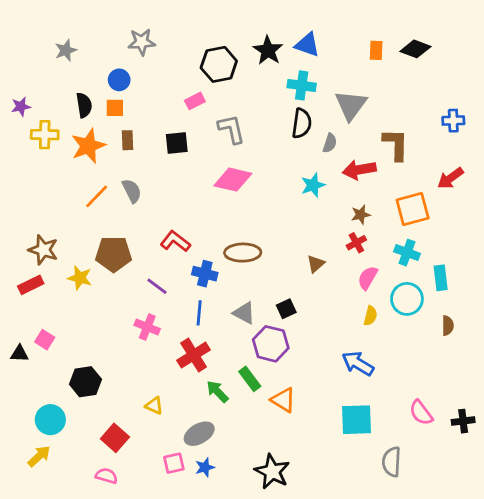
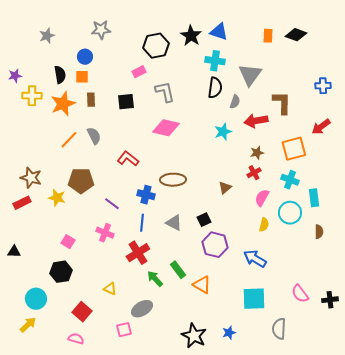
red L-shape: (175, 241) -> (128, 159), moved
pink square: (45, 340) -> (68, 242), moved
purple hexagon: (271, 344) -> (215, 245), moved
blue star: (205, 467) -> (229, 333), moved

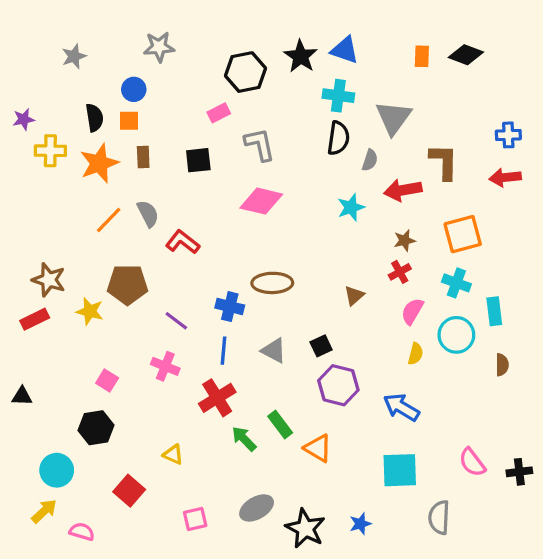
red arrow: (321, 127) -> (505, 177), moved, turned 30
red L-shape: (128, 159) -> (183, 242), moved
gray ellipse: (142, 309) -> (257, 508), moved
pink semicircle: (76, 339) -> (82, 532), moved

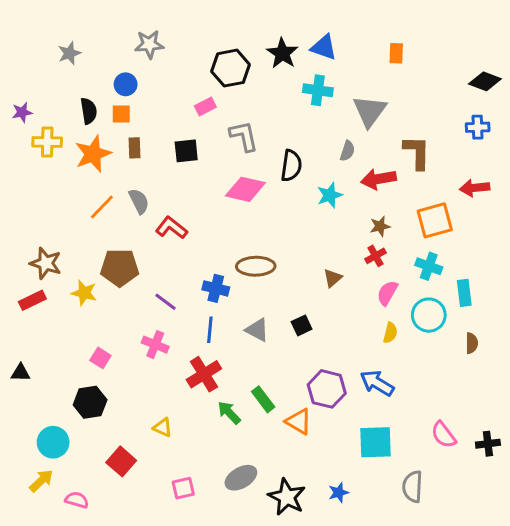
black diamond: (466, 55) -> (485, 81), moved
black semicircle: (338, 138) -> (291, 166), moved
red arrow: (505, 177) -> (475, 188), moved
purple hexagon: (338, 385) -> (327, 389), moved

